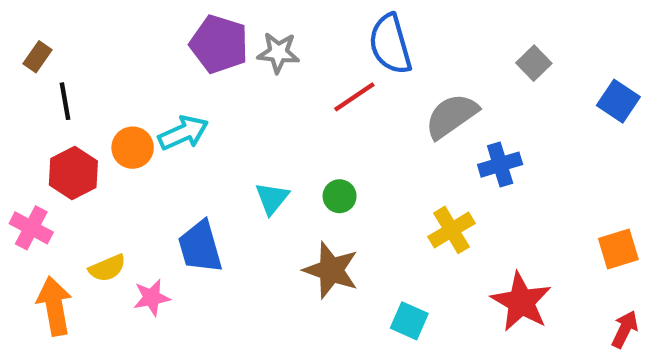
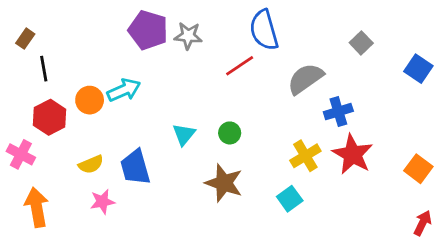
orange square: (618, 249) -> (418, 169), turned -36
yellow semicircle: (107, 268) -> (91, 164), moved
red star: (521, 302) -> (353, 154), moved
cyan square: (409, 321) -> (290, 199), moved, turned 30

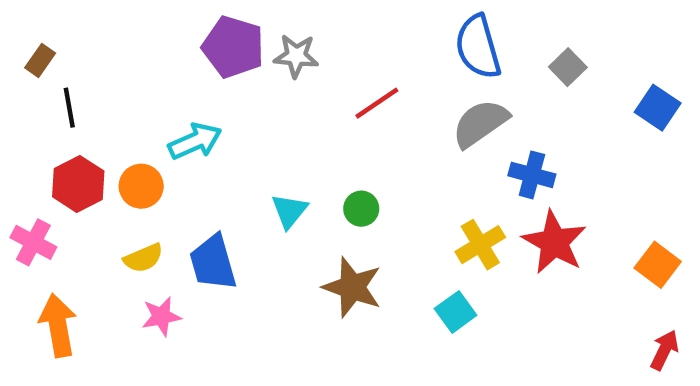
blue semicircle: (264, 30) -> (478, 47), moved
orange circle: (90, 100) -> (141, 186), moved
blue cross: (338, 112) -> (532, 175), turned 32

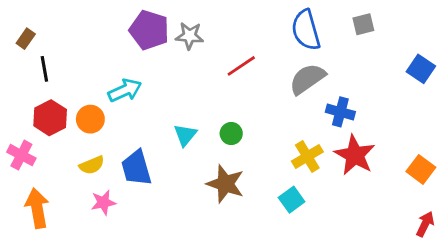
gray square: (568, 67) -> (363, 24), moved, turned 30

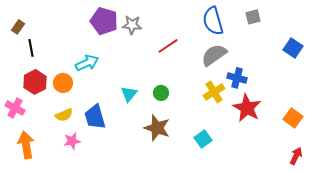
yellow cross: (307, 156) -> (214, 92), moved

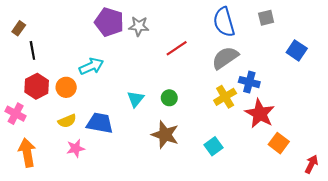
blue square: (293, 48) -> (297, 50), moved
blue trapezoid: (95, 117) -> (100, 123), turned 116
orange square: (293, 118) -> (279, 143), moved

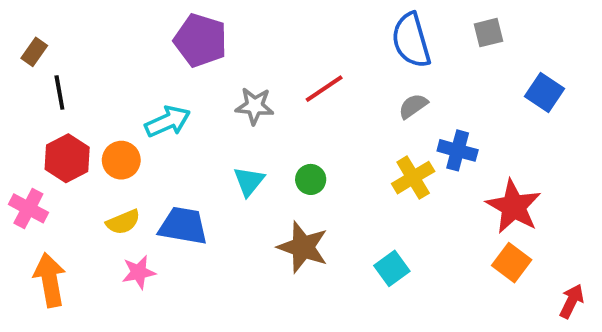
gray star: (139, 26) -> (255, 106), moved
gray semicircle: (225, 58) -> (413, 106), size x0.6
red star: (260, 114) -> (514, 207), moved

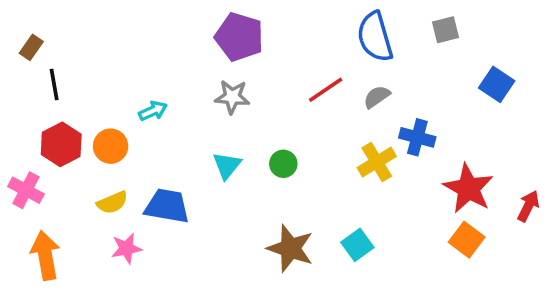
purple pentagon: (200, 40) -> (239, 37), moved
red line: (324, 89) -> (326, 90), moved
cyan arrow: (168, 121) -> (153, 111), size x0.7
brown star: (303, 247) -> (290, 248), moved
red arrow: (572, 301) -> (528, 206), moved

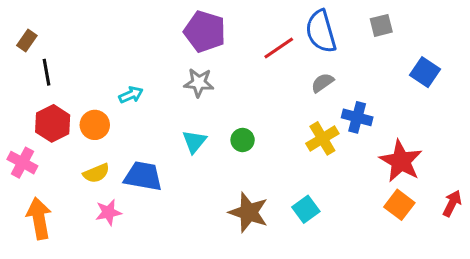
red line: (326, 90) -> (279, 48), moved
red arrow: (528, 206) -> (452, 203), moved

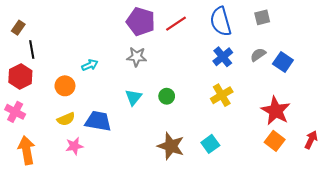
red line: (279, 48) -> (176, 24), moved
blue square: (425, 72) -> (283, 62), moved
gray semicircle: (322, 83) -> (258, 55), moved
blue cross: (357, 117) -> (223, 57), moved, turned 36
red hexagon: (53, 123) -> (20, 77), moved

